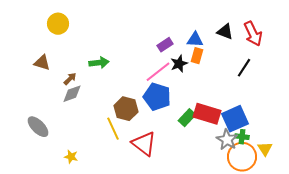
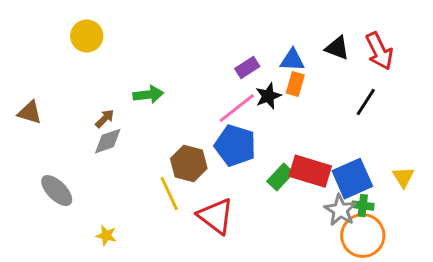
brown triangle: (42, 63) -> (30, 113), moved
yellow triangle: (265, 149) -> (403, 177), moved

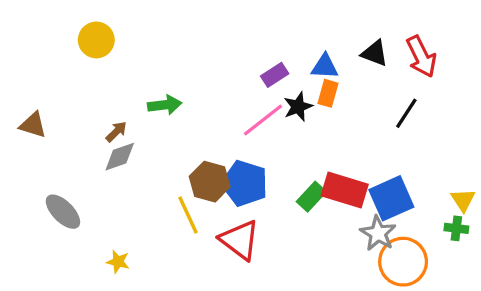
blue pentagon: (235, 146) -> (245, 183), moved
yellow triangle: (403, 177) -> (463, 200), moved
green cross: (363, 206) -> (456, 228), moved

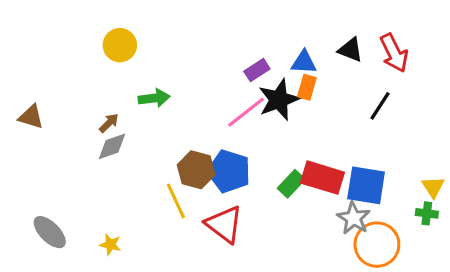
yellow circle: (96, 40) -> (120, 45), moved
black star: (298, 107) -> (279, 100), size x1.5
blue square: (391, 198) -> (366, 185), turned 33
gray ellipse: (63, 212) -> (50, 232), moved

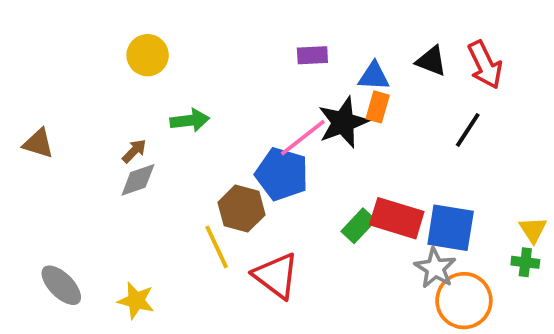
purple rectangle: (257, 70) -> (312, 55), moved, turned 30
blue pentagon: (229, 171) -> (282, 174), moved
yellow star: (110, 245) -> (136, 301), size x1.4

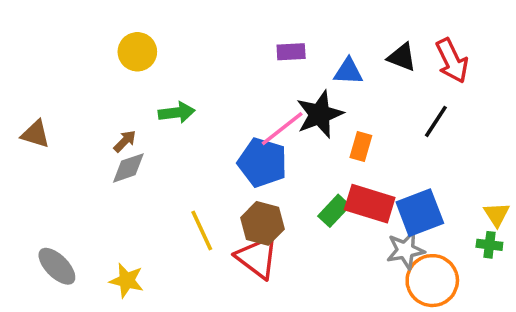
orange rectangle: (378, 107) -> (361, 146), moved
brown hexagon: (242, 209) -> (262, 223), moved
blue square: (451, 228) -> (420, 213), turned -30
gray star: (435, 268) -> (405, 250), turned 30

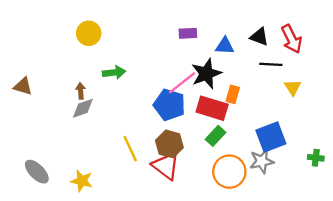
black line: (436, 121) -> (271, 64), moved, turned 60
brown arrow: (125, 141) -> (81, 91), turned -49
red rectangle: (370, 204) -> (212, 108), moved
yellow triangle: (497, 214) -> (293, 87), moved
orange circle: (432, 281) -> (229, 172), moved

